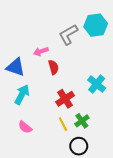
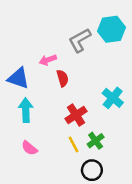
cyan arrow: (22, 95) -> (26, 110), turned -30

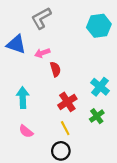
gray L-shape: (80, 40) -> (41, 18), moved
blue triangle: (18, 78) -> (16, 44), moved
green cross: (96, 141) -> (97, 116), moved
black circle: (92, 170) -> (61, 151), moved

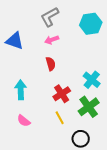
gray L-shape: (41, 18) -> (50, 17), moved
pink arrow: (42, 53) -> (52, 40), moved
green cross: (97, 116) -> (89, 107), size x1.5
black circle: (61, 151) -> (81, 139), moved

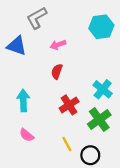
gray L-shape: (50, 17) -> (37, 18), moved
red semicircle: (51, 64) -> (57, 71), turned -144
yellow line: (60, 118) -> (67, 144), moved

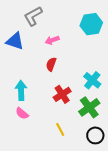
pink semicircle: (27, 135) -> (22, 113), moved
black circle: (90, 155) -> (95, 135), moved

